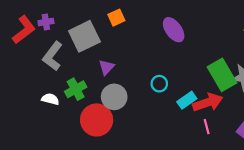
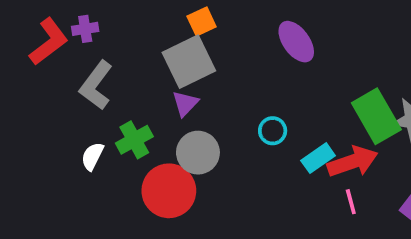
gray square: (84, 36) -> (189, 62), moved
white semicircle: (50, 99) -> (92, 156), turned -77

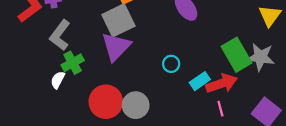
purple triangle: (185, 103) -> (116, 47), size x1.8
green cross: (134, 140) -> (73, 63), moved
gray circle: (198, 153) -> (136, 105), moved

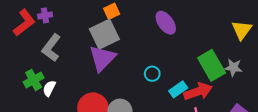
gray star: (261, 57) -> (233, 67), size x0.7
green cross: (73, 63) -> (34, 80), moved

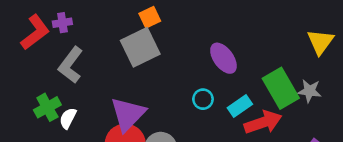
purple ellipse: (166, 23) -> (223, 58), moved
purple triangle: (102, 58) -> (128, 114), moved
cyan rectangle: (178, 89) -> (240, 106), moved

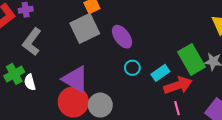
purple ellipse: (223, 58) -> (122, 37), moved
purple triangle: (128, 114) -> (75, 79), turned -44
white semicircle: (68, 118) -> (30, 82), turned -42

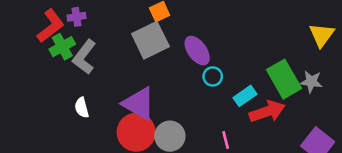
cyan circle: (132, 68) -> (213, 76), moved
green cross: (14, 74) -> (62, 47), moved
pink line: (177, 108) -> (226, 140), moved

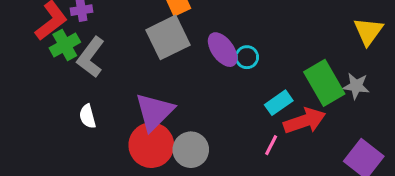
cyan circle: (213, 76) -> (247, 57), moved
purple triangle: (139, 104) -> (154, 112), turned 45
pink line: (226, 140) -> (271, 145), moved, turned 42

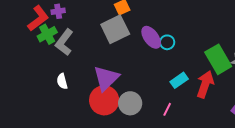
cyan rectangle: (279, 103) -> (179, 80), moved
red arrow: (305, 121) -> (205, 84), turned -52
pink line: (271, 145) -> (167, 109), moved

